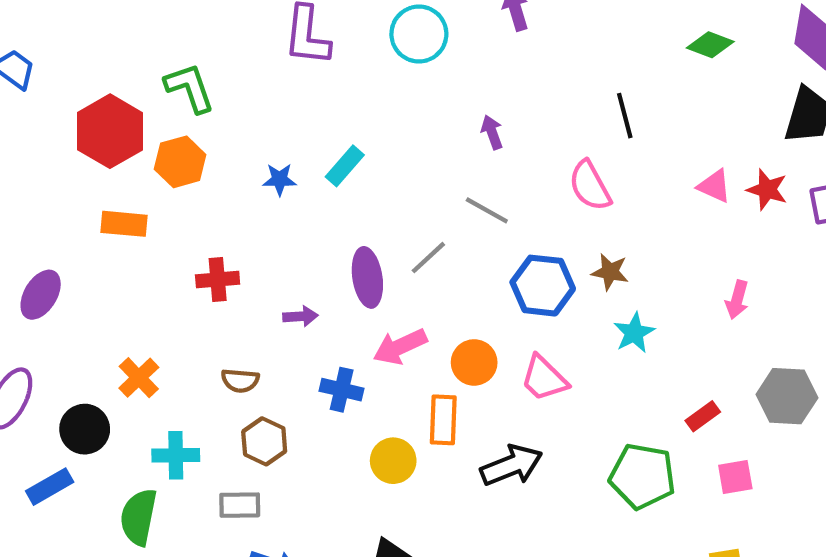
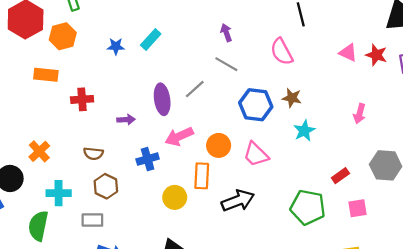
purple arrow: (492, 132) -> (226, 33), moved
orange rectangle: (124, 224) -> (46, 75), moved
blue cross: (342, 390) -> (148, 159), turned -30

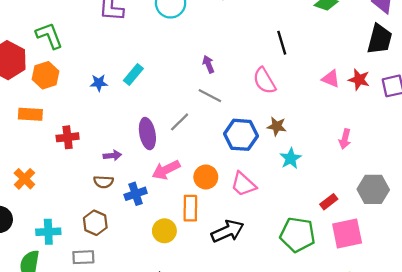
orange cross: (39, 151) -> (24, 179), moved
brown semicircle: (93, 154) -> (103, 182), moved
pink square: (357, 208) -> (347, 233), size x1.6

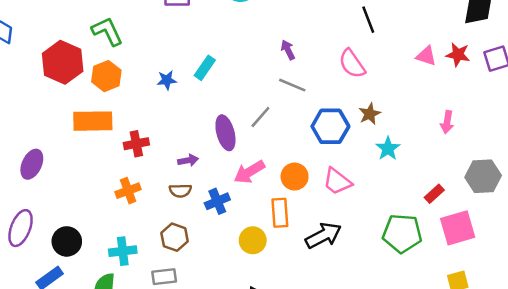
orange rectangle: (30, 114) -> (93, 121), size x1.4
brown star: (277, 126) -> (370, 114), turned -30
orange cross: (24, 179) -> (128, 191), moved, turned 30

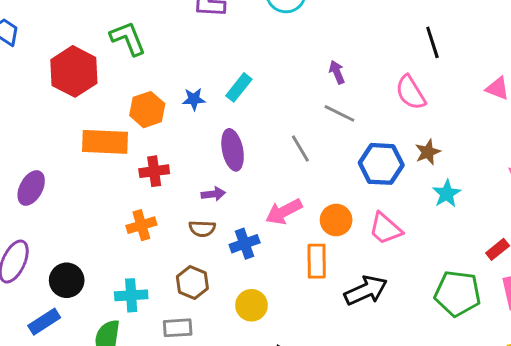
orange hexagon: (106, 76) -> (147, 110), moved
gray line: (260, 117) -> (300, 148), turned -75
purple ellipse: (225, 133) -> (233, 150), moved
yellow circle: (253, 240) -> (251, 305), moved

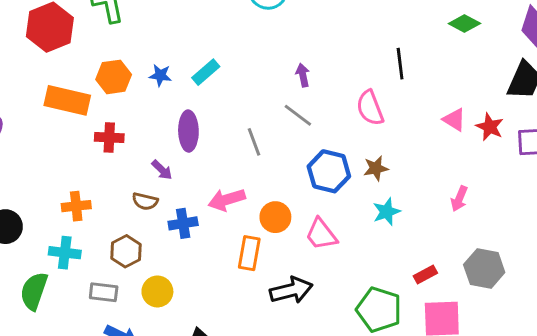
purple arrow: (213, 194) -> (162, 170), turned 40
orange cross: (141, 225) -> (76, 206), moved
yellow circle: (251, 305) -> (157, 291), moved

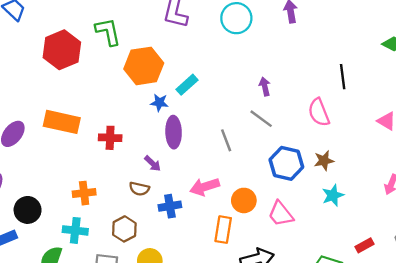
blue star: (160, 75) -> (159, 103), moved
orange hexagon: (114, 77) -> (144, 66), moved, size x1.4
orange rectangle: (67, 100) -> (62, 122), moved

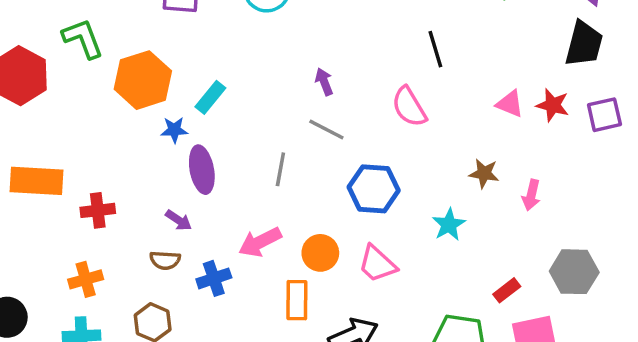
red cross: (110, 138) -> (98, 210), moved
gray line: (226, 140) -> (280, 169), turned 40
brown star: (324, 161) -> (484, 173), moved, turned 30

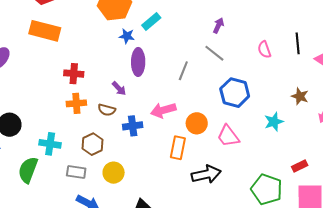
black line: (435, 49) -> (298, 43), moved
purple arrow: (324, 82) -> (218, 25), turned 35
pink semicircle: (409, 107) -> (264, 50), size x0.7
orange rectangle: (37, 181) -> (45, 31), moved
orange cross: (86, 279) -> (76, 103), moved

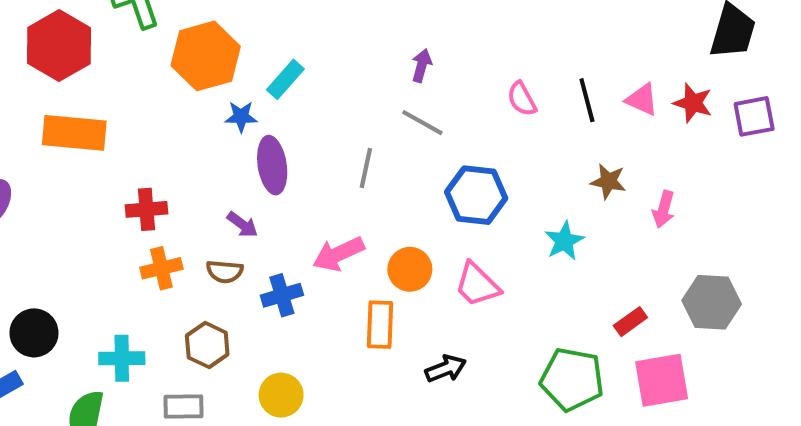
black line: (298, 43) -> (587, 100), moved
yellow circle: (114, 173) -> (281, 395), moved
black arrow: (206, 174) -> (446, 369), size x0.7

